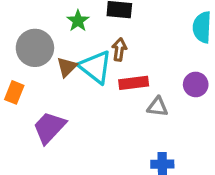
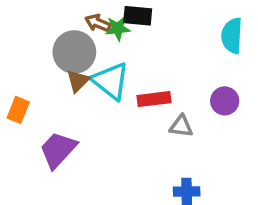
green star: (78, 21) -> (118, 28), moved, turned 30
gray circle: (35, 48) -> (74, 52), moved
brown arrow: (119, 49) -> (98, 23), moved, turned -75

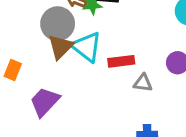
brown triangle: (78, 81) -> (60, 47), size x1.4

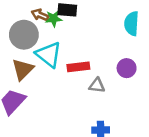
brown triangle: (60, 47) -> (23, 69), moved

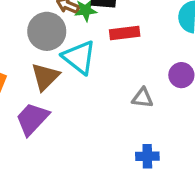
red rectangle: (78, 67) -> (125, 33), moved

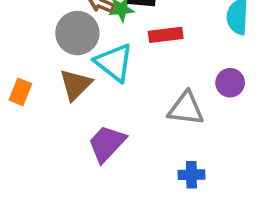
gray triangle: (142, 98) -> (186, 108), size x1.5
purple trapezoid: (32, 119) -> (107, 143), moved

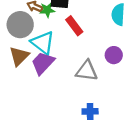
red rectangle: (166, 35) -> (74, 26), turned 60
purple trapezoid: (107, 143) -> (43, 63), moved

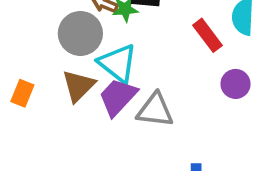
red rectangle: (74, 26) -> (207, 35), moved
gray triangle: (87, 71) -> (155, 110), moved

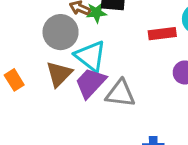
red rectangle: (207, 35) -> (162, 34), turned -60
orange rectangle: (22, 93) -> (14, 80), turned -54

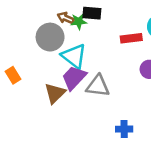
brown triangle: (59, 74) -> (55, 93), moved

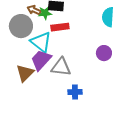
red rectangle: (131, 38) -> (60, 27), moved
blue cross: (124, 129) -> (75, 92), moved

